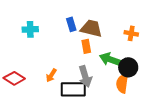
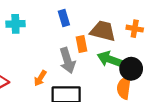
brown trapezoid: (91, 28) -> (103, 31), moved
gray arrow: (85, 76) -> (67, 60), moved

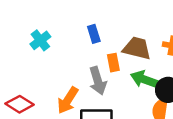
cyan cross: (15, 24) -> (40, 40), turned -36
orange arrow: (40, 78) -> (68, 100), size x1.5

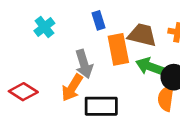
orange rectangle: (113, 63) -> (118, 49), size x1.6
gray arrow: (98, 81) -> (84, 64), moved

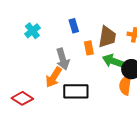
brown trapezoid: (142, 35) -> (107, 37), turned 85
orange rectangle: (118, 49) -> (89, 48), size x0.6
red diamond: (23, 92) -> (22, 98), moved

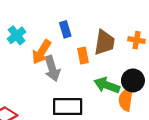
green arrow: (113, 61) -> (107, 85), moved
orange arrow: (54, 77) -> (42, 52), moved

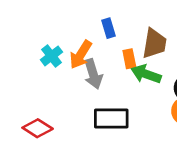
cyan cross: (17, 35) -> (51, 56), moved
green arrow: (107, 85) -> (146, 74), moved

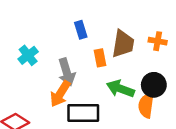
orange arrow: (81, 55) -> (60, 94), moved
green arrow: (146, 74) -> (120, 89), moved

